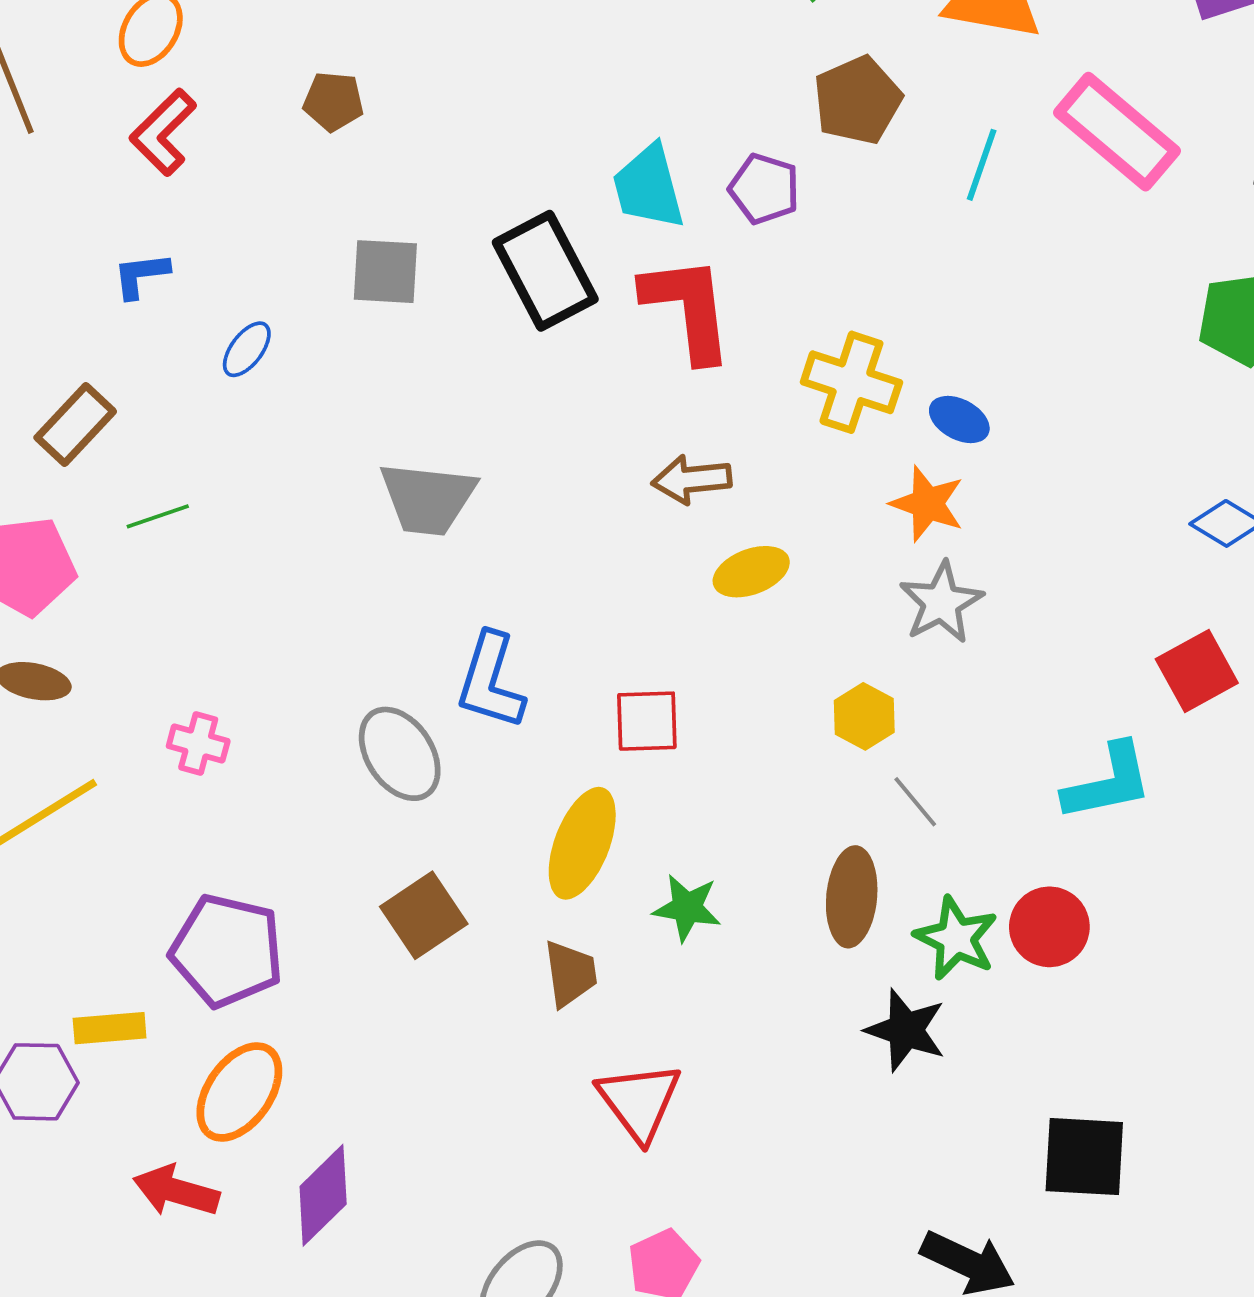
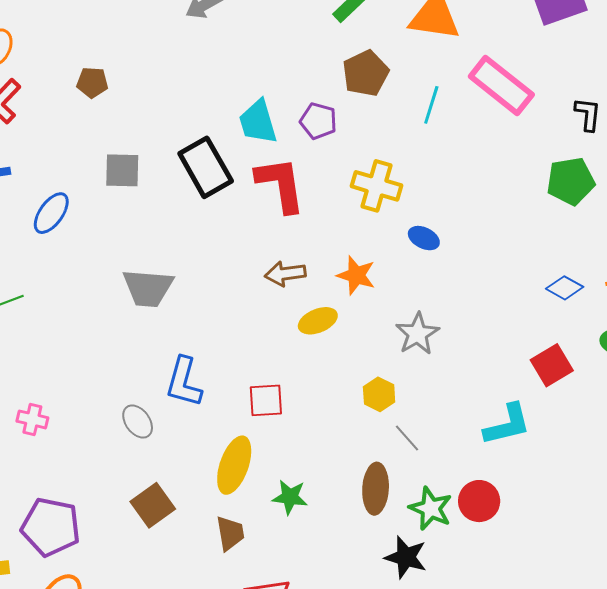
blue ellipse: (247, 349) -> (51, 213), size x1.4
yellow cross: (851, 382) -> (377, 186), moved
orange star: (927, 504) -> (356, 275), moved
gray ellipse: (400, 754) -> (138, 422), size x0.7

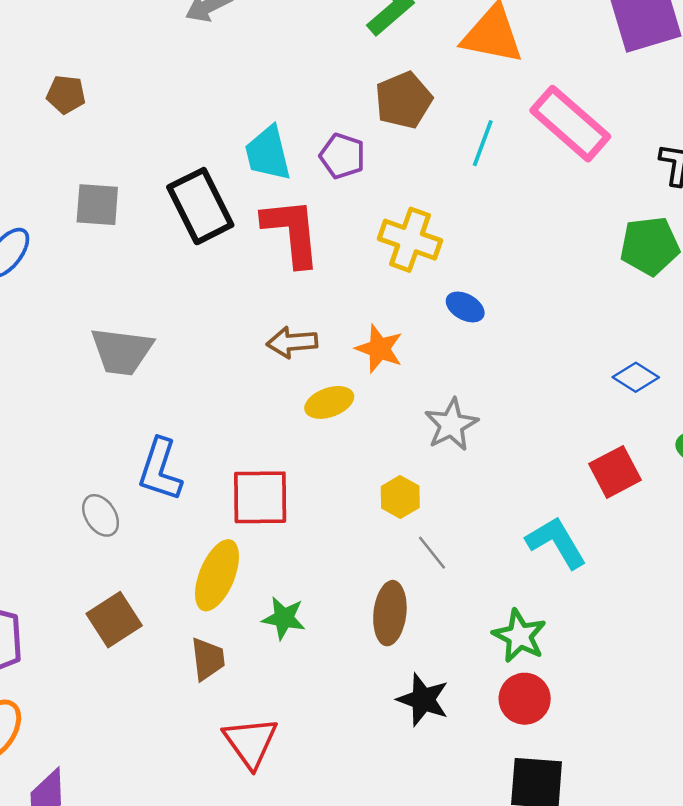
red square: (266, 400) -> (260, 497), size x1.4
cyan L-shape: (507, 425) -> (556, 542), turned -110
red circle: (479, 501) -> (525, 699), moved
green star: (431, 509) -> (519, 636), moved

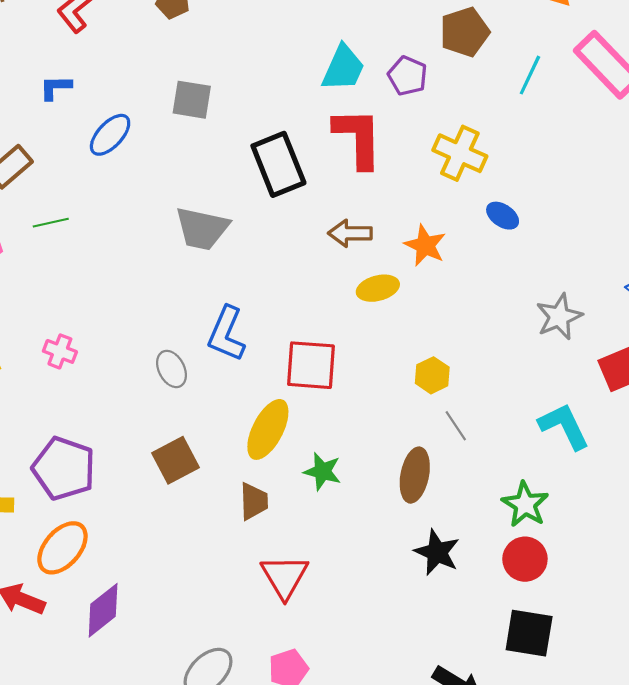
cyan trapezoid: (268, 153) -> (343, 68), turned -147
black rectangle: (200, 206) -> (278, 164), moved
gray star: (451, 425) -> (559, 317), moved

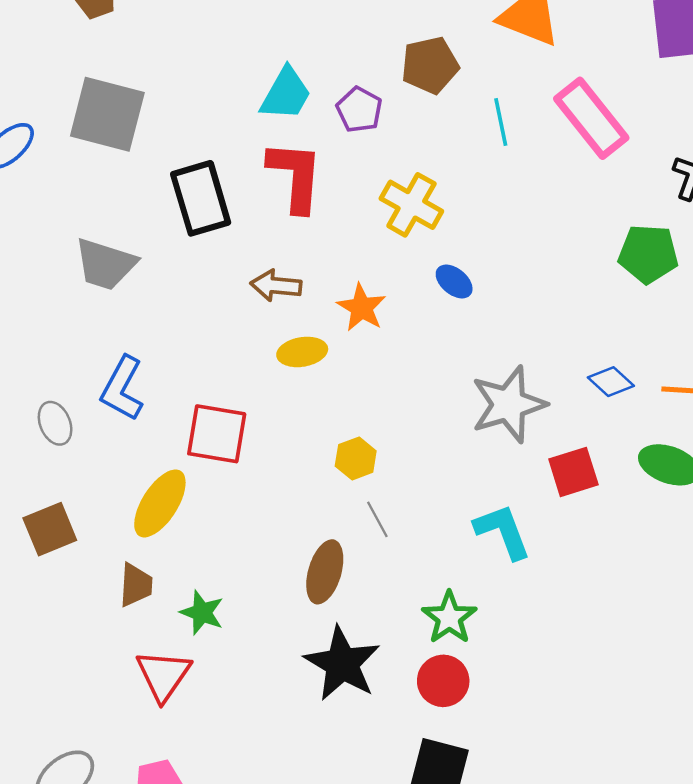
cyan line: (530, 75) -> (501, 122), turned -42
gray square: (192, 100) -> (107, 114), size x1.6
gray star: (559, 317) -> (509, 404), size x1.4
green star: (322, 471) -> (202, 613), moved
black star: (437, 552) -> (342, 664), size x1.4

